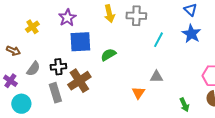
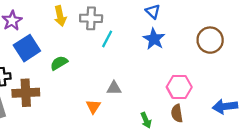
cyan line: (158, 40) -> (107, 39), moved
blue square: (80, 42) -> (27, 48), turned -30
brown cross: (79, 81) -> (26, 93), turned 30

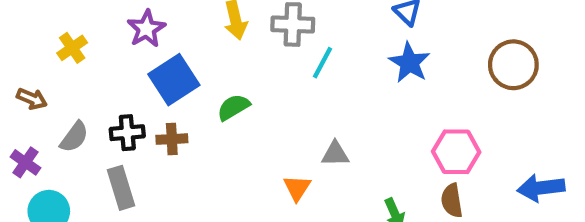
brown cross: (26, 93) -> (172, 139), moved, size x0.6

